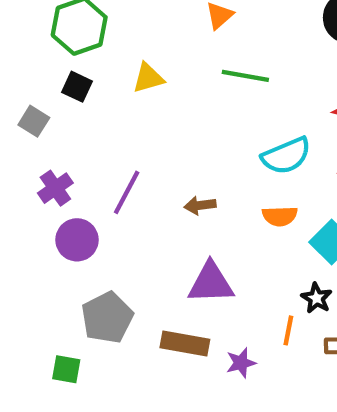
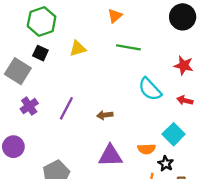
gray square: (34, 121) -> (18, 71), size x1.6
cyan semicircle: (286, 156) -> (150, 89), turned 70
orange semicircle: (280, 216) -> (146, 149), moved
purple circle: (77, 240) -> (13, 147), moved

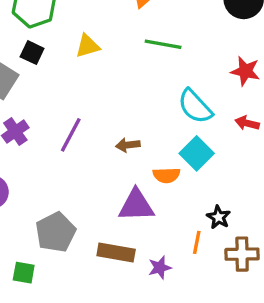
cyan square: (174, 134) -> (197, 153), moved
orange semicircle: (146, 149) -> (166, 175), moved

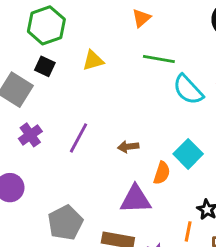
cyan semicircle: (195, 106) -> (188, 90), moved
orange semicircle: (166, 175) -> (162, 173), turned -70

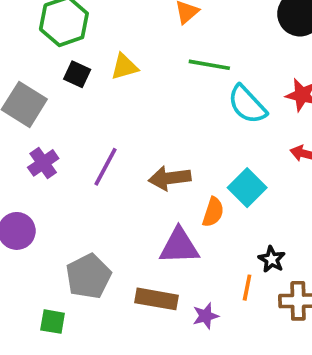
black square: (45, 66) -> (77, 74), moved
brown arrow: (128, 147) -> (170, 178), size x1.5

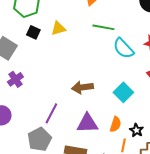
purple line: (105, 167) -> (51, 113), moved
orange semicircle: (213, 212) -> (115, 124), moved

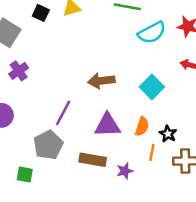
cyan semicircle: (123, 48) -> (152, 33), turned -75

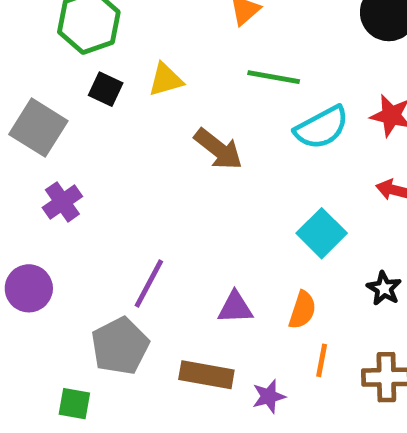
brown arrow: (101, 81) -> (218, 149), moved, turned -135
purple triangle: (107, 125) -> (235, 308), size x0.7
black star: (168, 134) -> (384, 288), moved

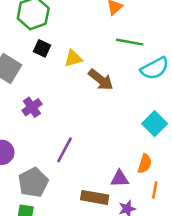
yellow triangle: (166, 80) -> (73, 58), moved
purple cross: (62, 202) -> (32, 107), moved
purple triangle: (235, 308) -> (120, 179), moved
gray pentagon: (120, 346) -> (33, 182), moved

